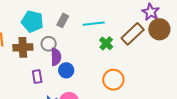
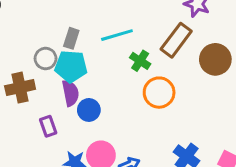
cyan pentagon: (32, 21) -> (71, 66), moved
brown circle: (159, 29) -> (215, 59), moved
gray circle: (49, 44) -> (46, 59), moved
orange circle: (113, 80) -> (159, 93), moved

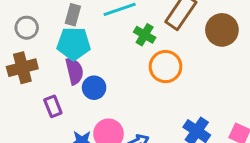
gray circle: (46, 59) -> (27, 28), moved

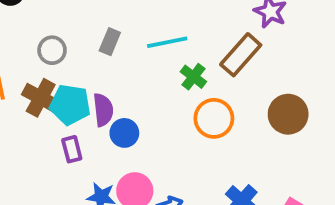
brown circle: (222, 30) -> (288, 114), moved
cyan pentagon: (74, 44) -> (70, 105), moved
brown cross: (22, 68) -> (41, 98), turned 36

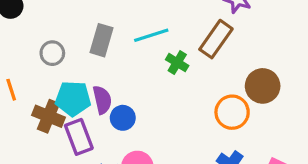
gray rectangle: (110, 42) -> (101, 40), size x1.4
brown cross: (41, 98) -> (48, 116), moved
orange circle: (214, 118) -> (232, 112), moved
purple rectangle: (72, 149) -> (79, 137), size x1.5

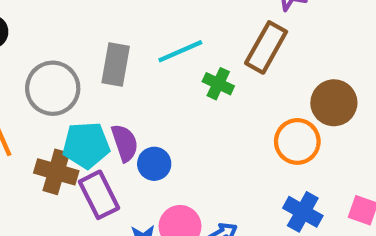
gray circle: (52, 53) -> (53, 88), size x1.6

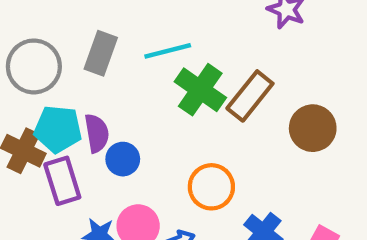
brown rectangle: (266, 47) -> (250, 96), moved
green cross: (218, 84) -> (200, 90), size x1.6
orange circle: (297, 141) -> (211, 187), moved

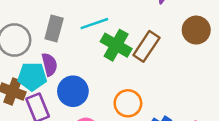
brown circle: (313, 128) -> (196, 30), moved
purple semicircle: (97, 133) -> (49, 64), moved
blue circle: (123, 159) -> (73, 91), size x1.5

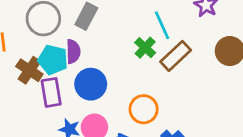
cyan line: (94, 24) -> (162, 25), moved, turned 72
green cross: (116, 45) -> (145, 48), size x0.7

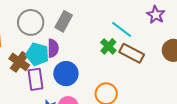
cyan line: (162, 25) -> (122, 29), turned -30
brown rectangle: (176, 56) -> (132, 53), turned 70

